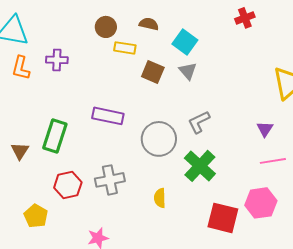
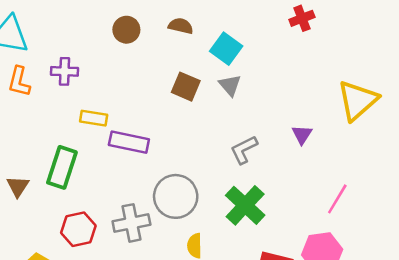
yellow rectangle: (125, 48) -> (94, 118), moved
purple triangle: (265, 129) -> (302, 135), moved
gray circle: (159, 139) -> (176, 196), moved
pink line: (273, 161) -> (337, 199), turned -50

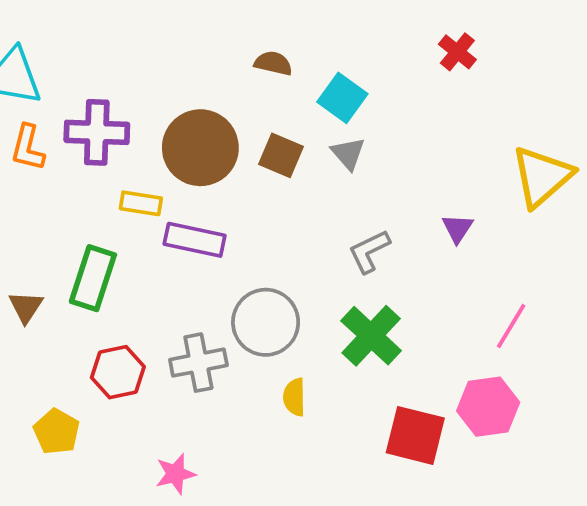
red cross: (302, 18) -> (457, 52), turned -30
brown circle: (126, 30) -> (200, 148), moved, size x1.8
purple cross: (64, 71) -> (97, 132), size x1.5

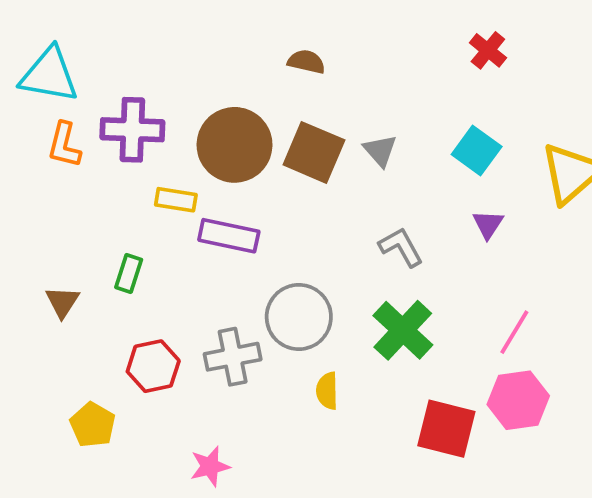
cyan square: (342, 98) -> (477, 151), moved
brown square: (281, 155) -> (314, 152), size x1.4
gray L-shape: (369, 251) -> (401, 247), turned 87
green rectangle: (93, 278) -> (129, 273), size x0.6
pink line: (511, 326) -> (514, 332), moved

